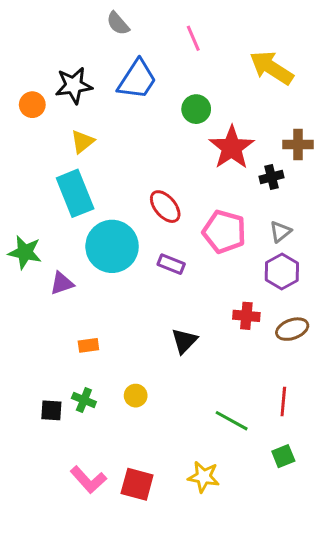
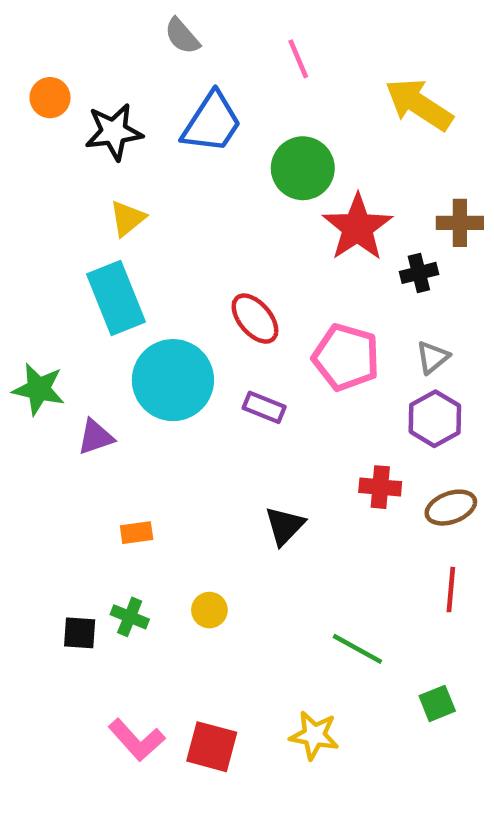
orange circle: (32, 105) -> (50, 98), moved
green circle: (196, 109) -> (303, 168), size x1.4
red line: (283, 401) -> (451, 590), moved

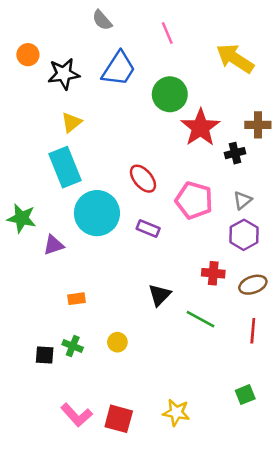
green line: (357, 649) -> (200, 319), moved

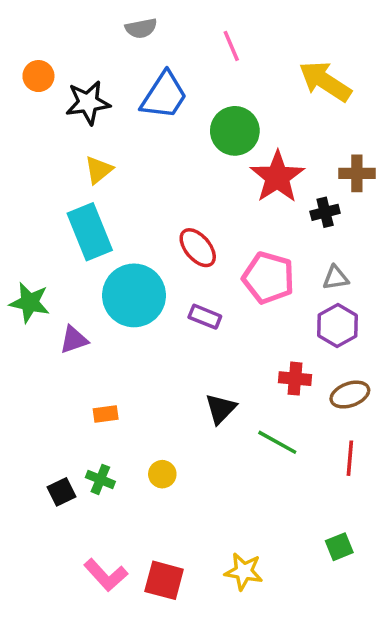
gray semicircle: (102, 20) -> (141, 28), turned -60
gray triangle: (243, 200) -> (336, 278), turned 30
black square: (45, 355) -> (61, 492), turned -30

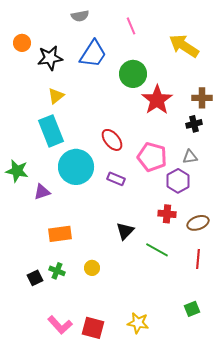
black cross: (325, 212) -> (194, 124), moved
purple hexagon: (337, 326) -> (178, 181), moved
orange rectangle: (106, 414) -> (60, 234), size x1.6

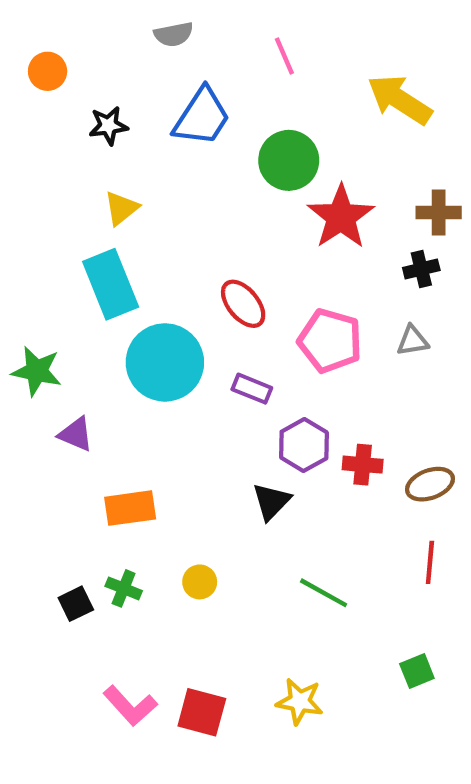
orange circle: (22, 43) -> (48, 71), moved
black star: (50, 58) -> (108, 126), size x0.7
purple hexagon: (178, 181) -> (304, 445), moved
purple triangle: (42, 192) -> (76, 434), moved, turned 42
green line: (157, 250) -> (324, 593), moved

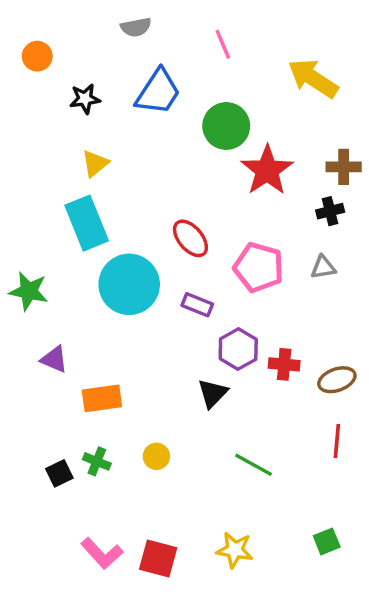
purple triangle: (76, 434) -> (54, 359), moved
green square: (417, 671) -> (327, 541), moved

